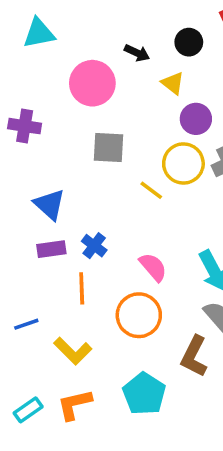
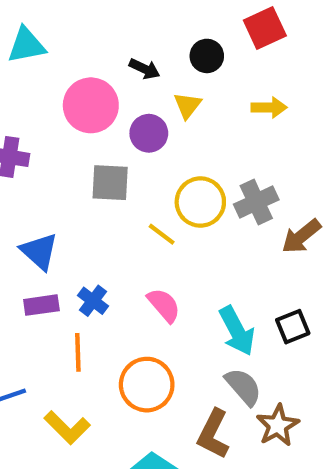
yellow triangle: (173, 83) -> (187, 105), turned 30
purple circle: (196, 119) -> (149, 133), moved
pink semicircle: (153, 267) -> (164, 305), moved

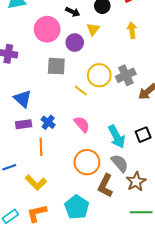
yellow arrow: (269, 107) -> (132, 30), turned -98
orange circle: (147, 385) -> (87, 162), moved

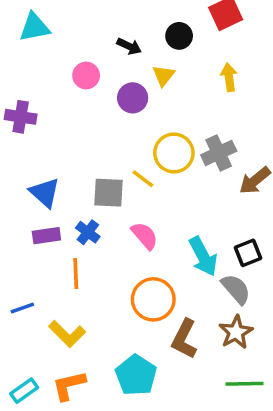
pink circle: (47, 29) -> (86, 75), size x0.6
gray square: (56, 66) -> (108, 193), moved
gray semicircle: (120, 163) -> (236, 289), moved

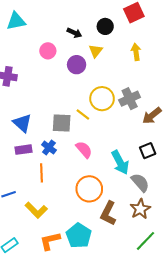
black square: (248, 253) -> (148, 151), moved
green line: (245, 384) -> (146, 241), turned -45
orange L-shape: (69, 385) -> (50, 241), moved

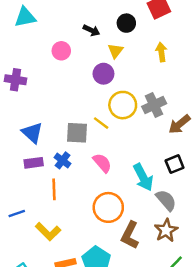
purple circle: (77, 65) -> (103, 74), moved

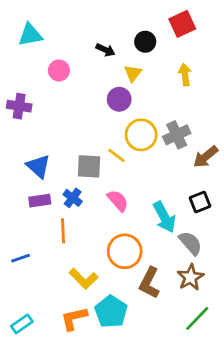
pink circle: (61, 51) -> (59, 70), moved
yellow L-shape: (48, 232) -> (84, 279), moved

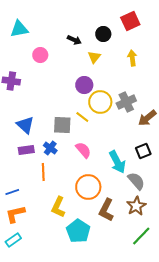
purple circle: (119, 99) -> (84, 85), moved
yellow L-shape: (84, 279) -> (58, 207), turned 70
orange L-shape: (74, 318) -> (15, 214), moved

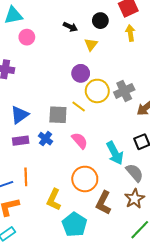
pink circle: (40, 55) -> (27, 37), moved
yellow arrow: (132, 58) -> (130, 33), moved
blue triangle: (25, 125) -> (20, 115), turned 42
orange line: (43, 172) -> (26, 177), moved

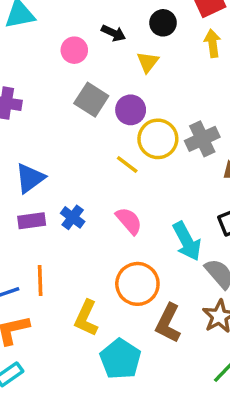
pink circle: (27, 37) -> (74, 50), moved
gray square: (58, 115) -> (91, 100), moved, turned 30

